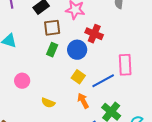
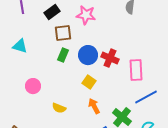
red cross: (94, 34) -> (110, 58), moved
blue line: (103, 81) -> (146, 97), moved

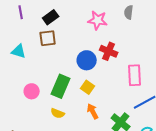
pink star: (86, 15) -> (98, 20), moved
brown square: (63, 33) -> (48, 38), moved
green rectangle: (63, 55) -> (61, 86), moved, size x1.6
red cross: (110, 58) -> (109, 51), moved

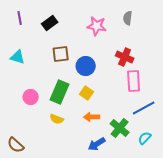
brown square: (48, 38) -> (61, 54), moved
red cross: (109, 51) -> (125, 57), moved
orange arrow: (93, 111) -> (92, 117), turned -63

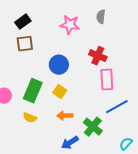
brown square: (61, 54) -> (25, 44), moved
cyan semicircle: (145, 138) -> (126, 144), moved

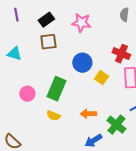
pink star: (70, 25) -> (81, 23), moved
yellow square: (60, 92) -> (101, 78), moved

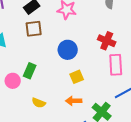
yellow square: (101, 78) -> (77, 77), moved, turned 32
green rectangle: (56, 89) -> (30, 71), moved, size x0.7

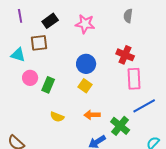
brown square: (34, 29) -> (39, 43), moved
yellow square: (77, 77) -> (85, 86), moved, turned -32
pink circle: (13, 81) -> (30, 78), moved

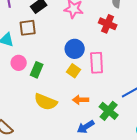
red cross: (125, 55) -> (108, 24), moved
pink rectangle: (134, 79) -> (97, 63), moved
yellow semicircle: (57, 117) -> (46, 102), size x1.6

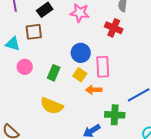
green rectangle: (37, 70) -> (54, 73), moved
orange arrow: (81, 100) -> (94, 90), moved
green cross: (109, 111) -> (115, 115), turned -36

